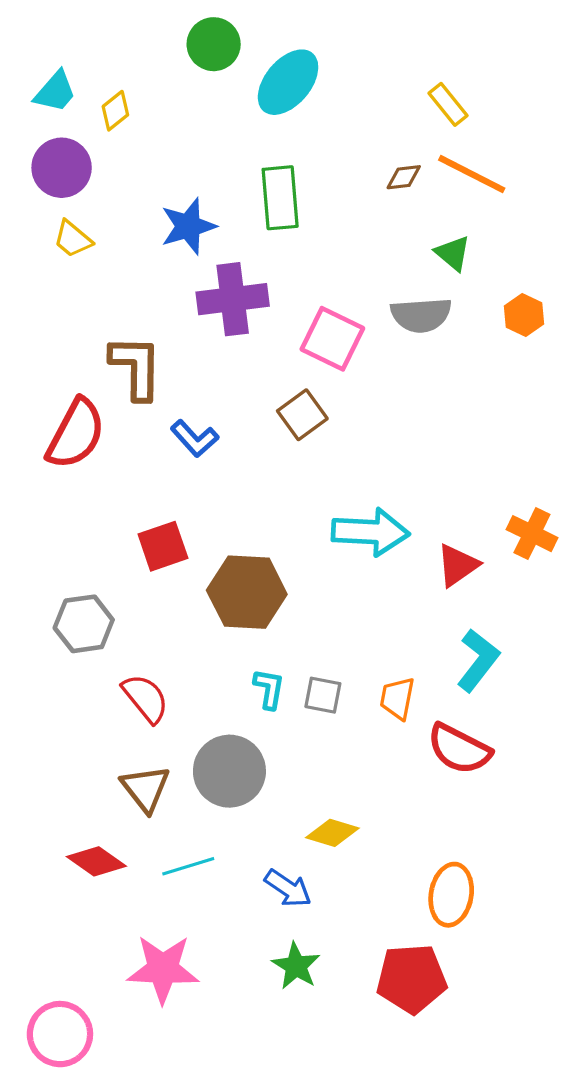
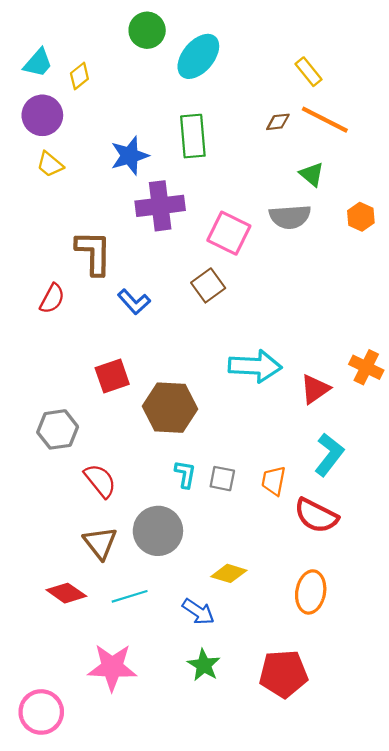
red semicircle: (76, 434) -> (52, 299), size x0.6
orange ellipse: (451, 895) -> (311, 592), moved

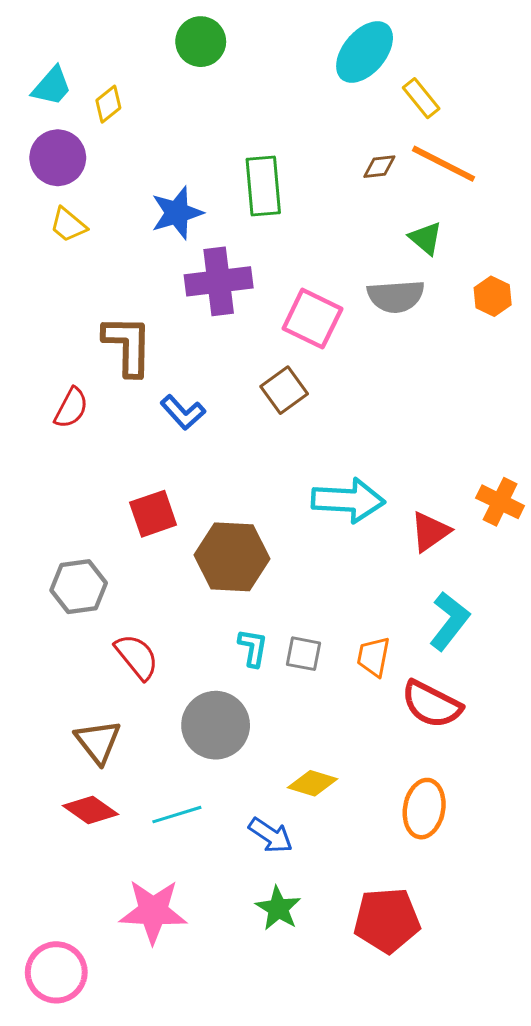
cyan ellipse: (198, 56) -> (365, 52), moved
brown triangle: (100, 543) -> (98, 742), moved

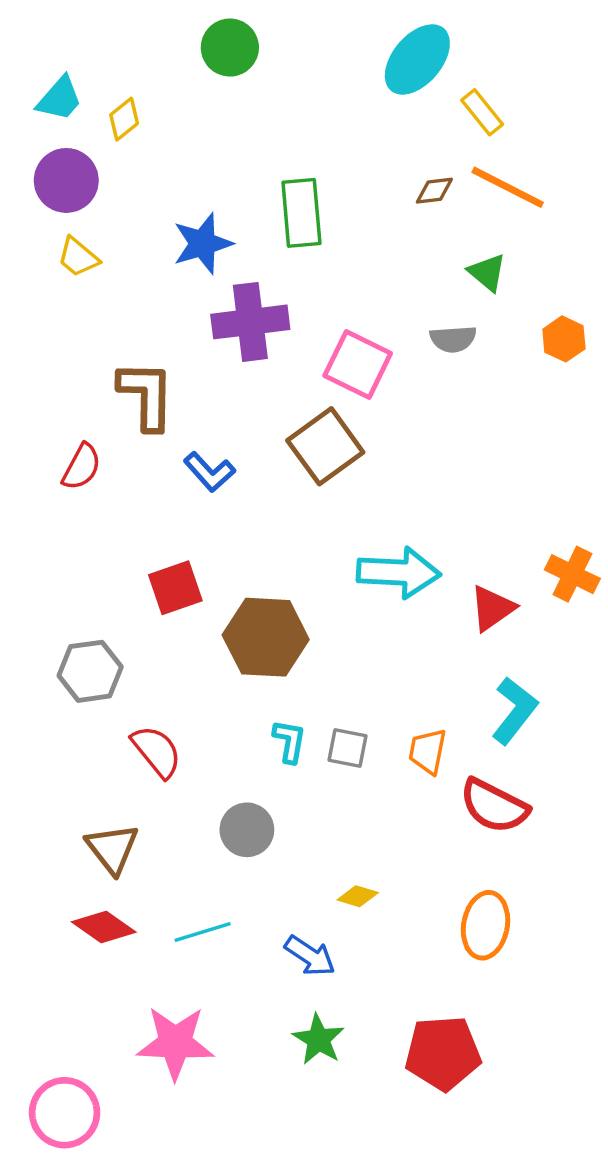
gray semicircle: (396, 296) -> (453, 339), size x0.7
brown square: (284, 390) -> (325, 446), size x1.4
gray circle: (216, 725) -> (247, 830), size x0.7
yellow diamond: (312, 783) -> (358, 896), size x0.7

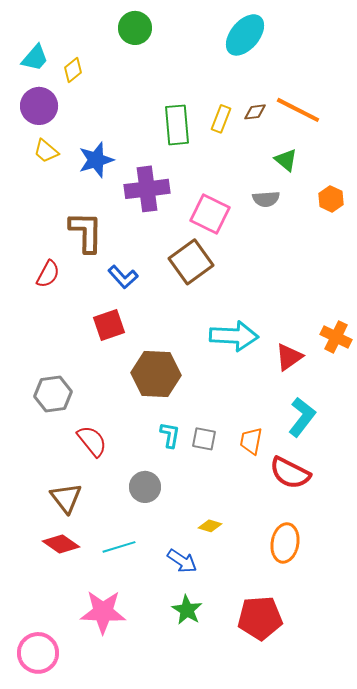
yellow rectangle: (482, 112) -> (221, 119), moved, turned 60
blue star: (203, 244) -> (96, 160), moved
red square: (175, 588) -> (109, 325), moved

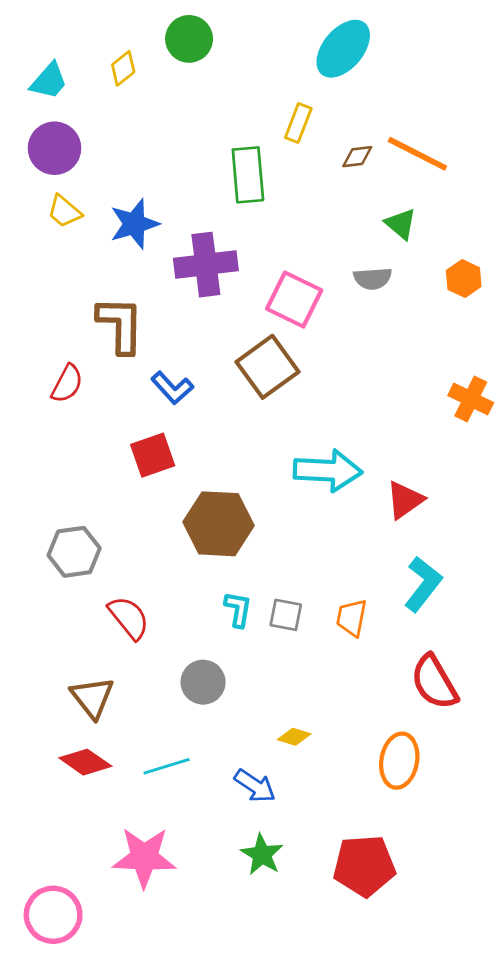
yellow diamond: (73, 70) -> (123, 68), moved
yellow rectangle: (221, 119) -> (298, 123), moved
orange cross: (336, 337) -> (471, 399), moved
red semicircle: (290, 473) -> (434, 682), moved, turned 33

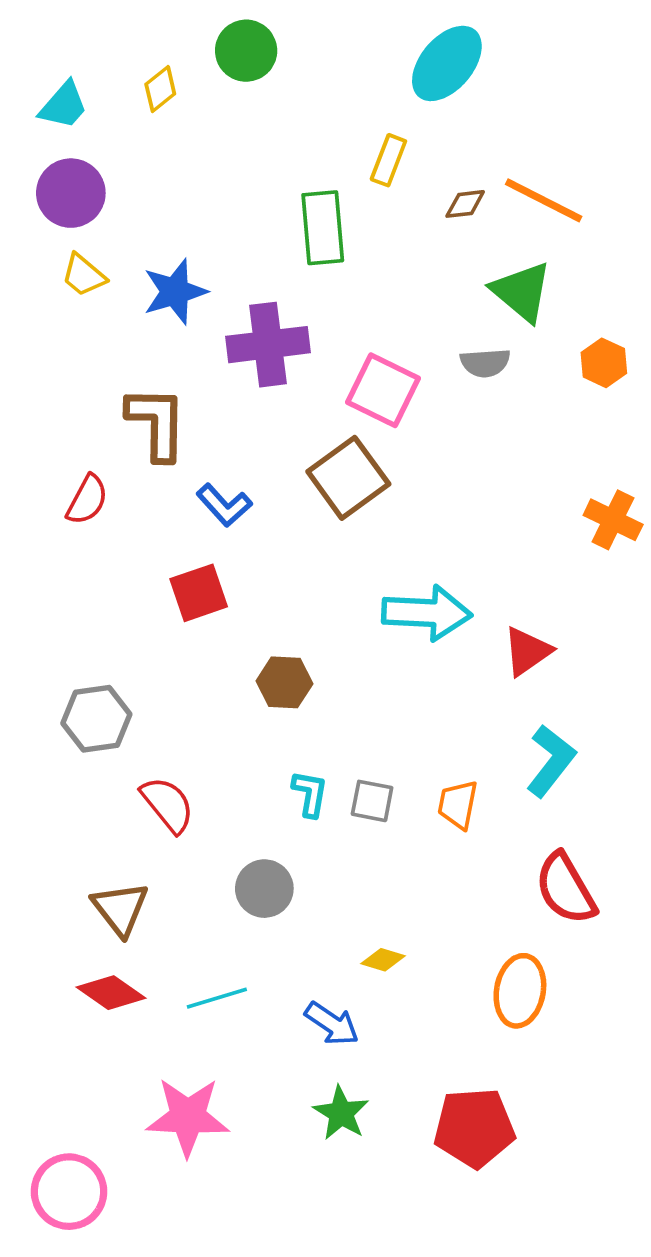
green triangle: (401, 224) -> (522, 292), size x1.5
brown hexagon: (218, 524) -> (284, 682), size x0.6

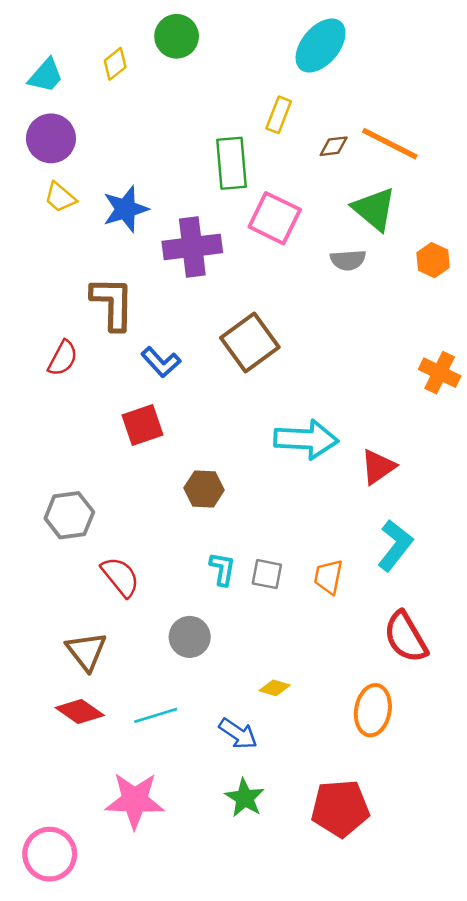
pink square: (383, 390) -> (275, 218), moved

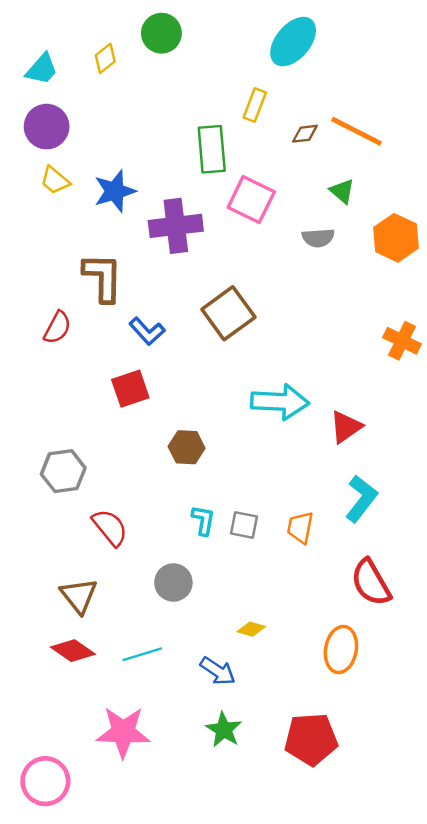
green triangle: (374, 209) -> (342, 191), size x0.6
orange hexagon: (433, 260) -> (396, 238), size x1.5

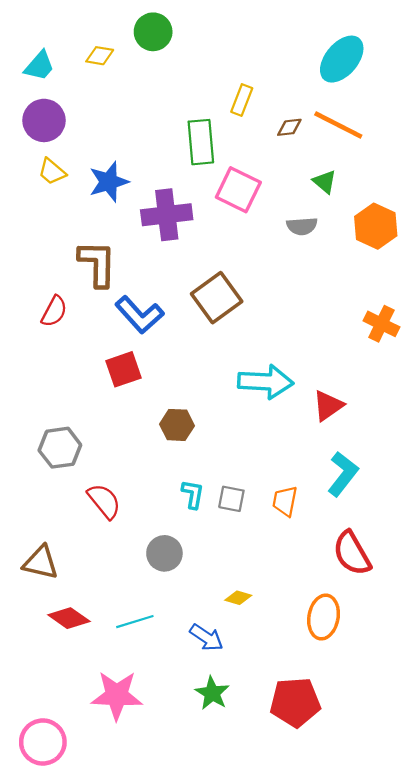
cyan ellipse: (293, 42) -> (342, 59), moved
yellow diamond: (105, 58) -> (100, 56), turned 48
blue L-shape: (147, 331) -> (139, 315), size x1.4
brown triangle: (79, 596) -> (41, 562), moved, turned -39

